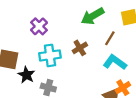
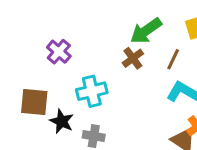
purple cross: (39, 26) -> (59, 52), moved
brown cross: (80, 48) -> (133, 58), moved

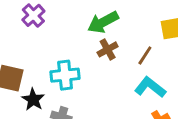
green arrow: (146, 31) -> (103, 22), moved
purple cross: (59, 52) -> (33, 15), moved

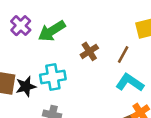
green arrow: (103, 22) -> (52, 31), moved
black star: (33, 100) -> (26, 86), moved, turned 30

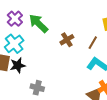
green arrow: (52, 31) -> (39, 23), turned 75
cyan cross: (53, 77) -> (14, 44), moved, turned -30

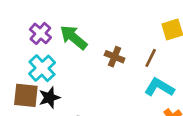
brown cross: (67, 40) -> (115, 57), turned -32

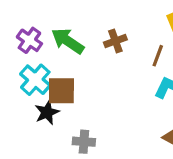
brown cross: (115, 57) -> (115, 41), moved, turned -36
brown square: (26, 95) -> (61, 91), moved

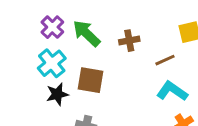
brown line: (158, 56) -> (165, 60), turned 36
brown square: (61, 91) -> (91, 80), moved

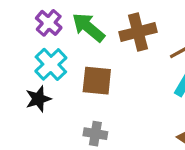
brown cross: (129, 41) -> (138, 32), size x1.5
black star: (57, 94) -> (38, 99), moved

